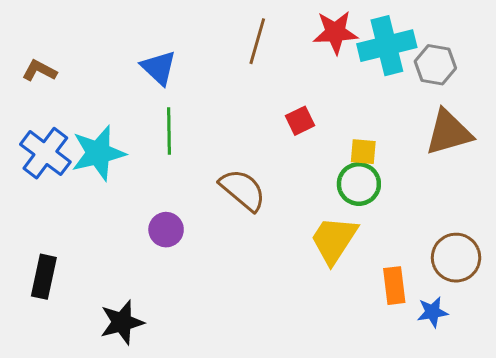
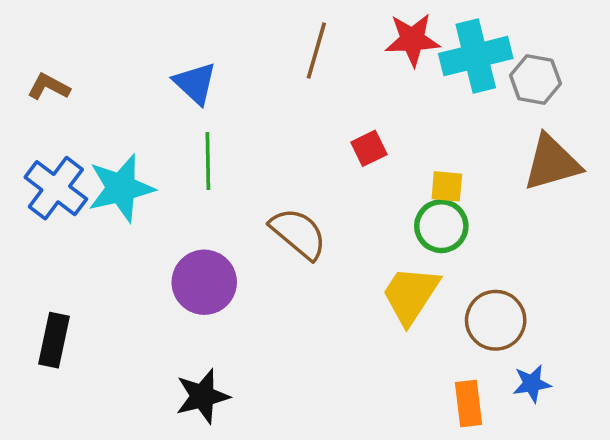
purple circle: (166, 230) -> (204, 282), size x1.5
brown circle: (456, 258) -> (496, 320), moved
orange rectangle: (394, 286) -> (468, 404), moved
black star: (122, 322) -> (202, 396), moved

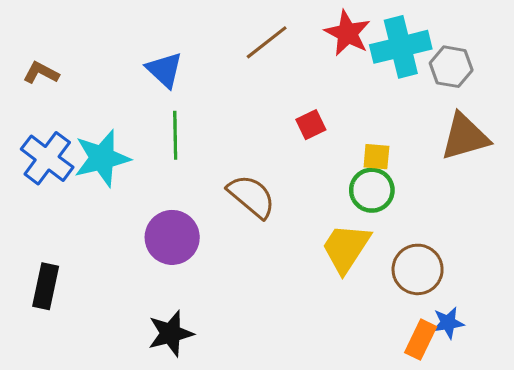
red star: (412, 40) -> (347, 33), turned 30
brown line: (316, 51) -> (267, 42), turned 36
orange rectangle: (468, 404) -> (421, 340), moved, turned 33

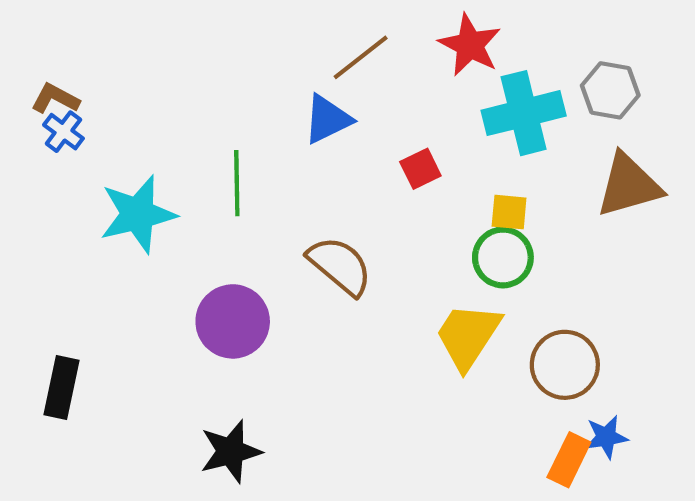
cyan cross: (401, 47) -> (524, 113), moved
blue triangle: (165, 70) -> (328, 119), moved, turned 51
blue cross: (47, 158) -> (63, 132), moved, size x0.6

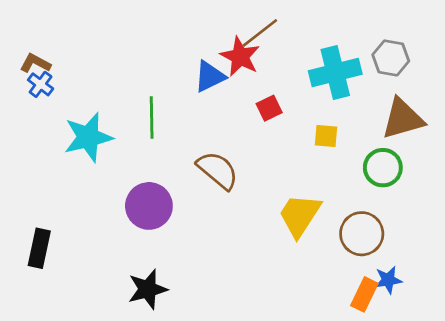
red star: (470, 45) -> (240, 57), moved
brown line: (361, 57) -> (260, 33), moved
green circle: (503, 257) -> (383, 168), moved

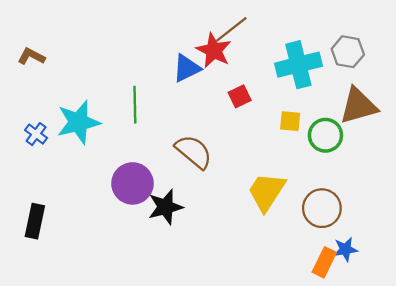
blue cross: (41, 84) -> (36, 134), moved
green circle: (383, 168) -> (325, 135), moved
black star: (148, 289) -> (165, 207), moved

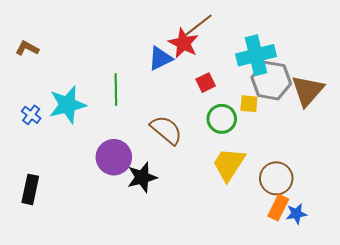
gray hexagon: (348, 52) -> (271, 81), moved, size x1.4
brown triangle: (358, 106) -> (307, 91), turned -33
green circle: (325, 135) -> (222, 119), moved
orange rectangle: (324, 262) -> (278, 208), moved

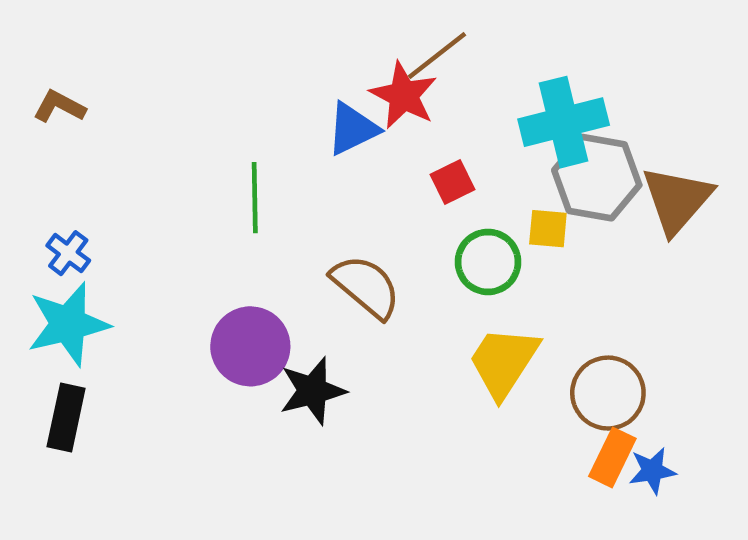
cyan star: (67, 105) -> (68, 324), moved

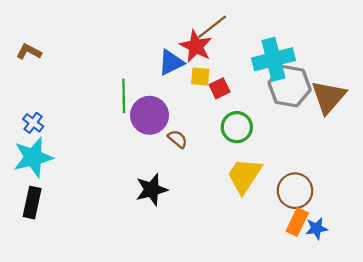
yellow square: (548, 229) -> (200, 76), moved
brown semicircle: (366, 286) -> (178, 139), size x0.6
purple circle: (250, 346) -> (150, 115), moved

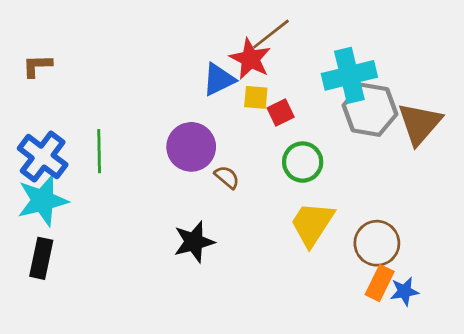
brown L-shape: (29, 52) -> (37, 66), turned -30
green line: (124, 96) -> (99, 151), moved
blue cross: (33, 123) -> (43, 157), size x1.8

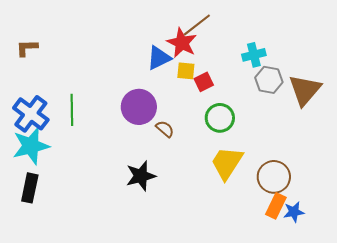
cyan cross: (349, 75) -> (254, 55), size x0.6
gray hexagon: (370, 110) -> (269, 80), size x0.7

